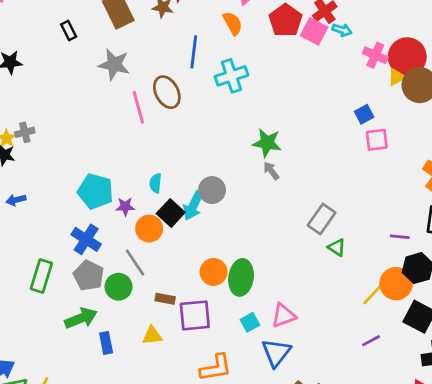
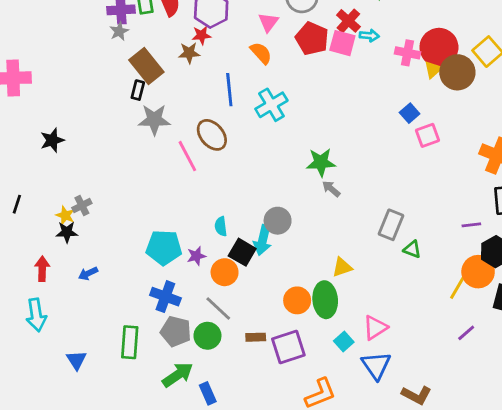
black rectangle: (69, 30) -> (138, 90), moved, turned 54
yellow triangle: (152, 336) -> (342, 267), moved

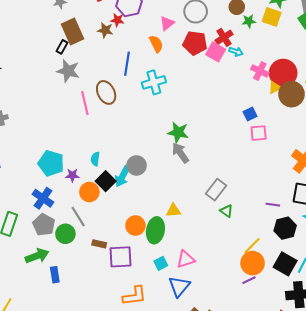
red pentagon: (312, 39) -> (195, 43), turned -30
gray arrow: (331, 189) -> (180, 153), size x1.5
orange circle: (478, 272) -> (253, 263), moved

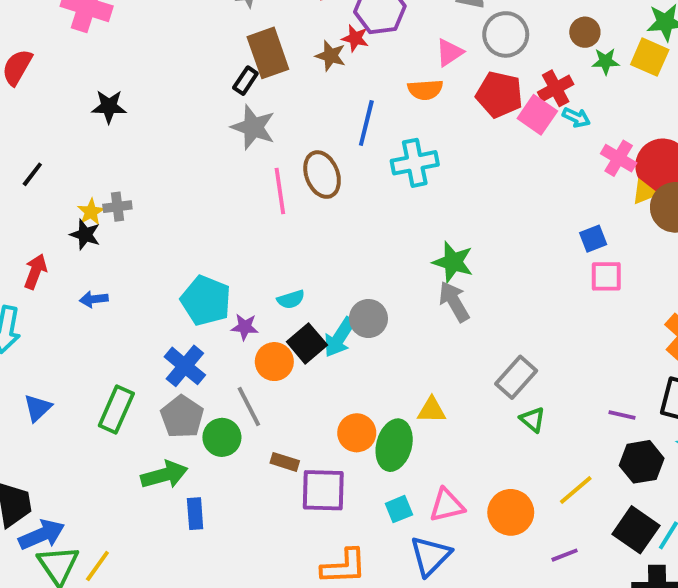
orange semicircle: (156, 44) -> (425, 90), turned 108
cyan semicircle: (95, 159) -> (291, 299), turned -120
orange circle: (253, 263) -> (511, 512), moved

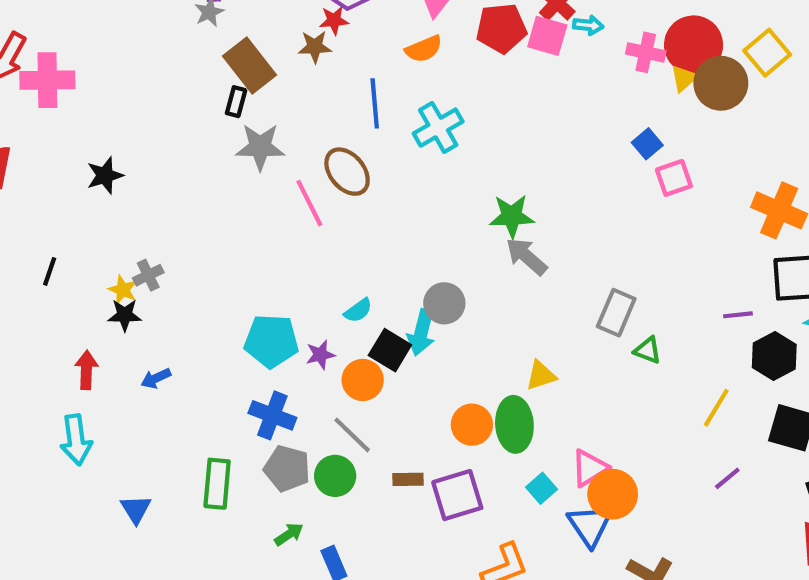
green arrow: (164, 475) -> (289, 534), size x0.6
orange circle: (511, 512) -> (613, 494), moved

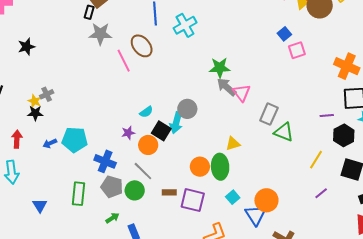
cyan pentagon: (271, 341) -> (75, 140), moved
green triangle: (648, 350) -> (284, 132), size x1.5
pink triangle: (589, 468) -> (242, 93), moved, turned -36
purple square: (457, 495) -> (193, 200), turned 30

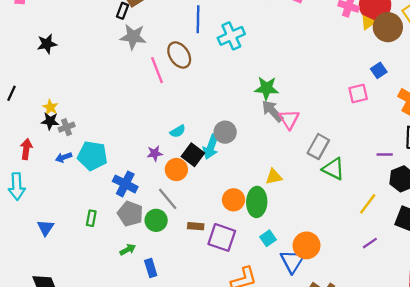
blue square: (284, 34) -> (379, 70), moved
pink square: (297, 50) -> (358, 94), moved
gray cross: (47, 94) -> (67, 127), moved
green rectangle: (79, 194) -> (91, 218), size x0.6

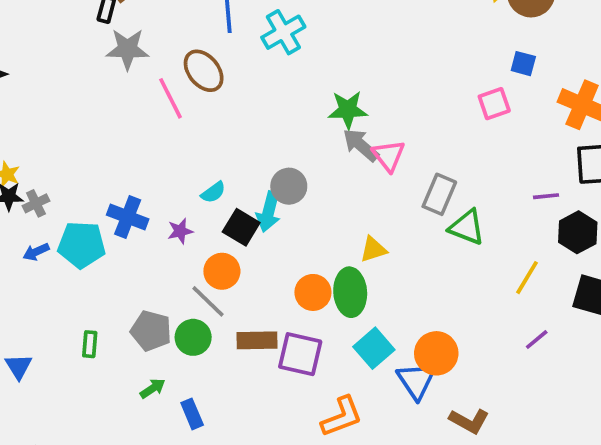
blue square: (379, 70) -> (523, 64), turned -35
orange circle: (176, 170) -> (222, 271), moved
blue cross: (125, 184) -> (128, 217), moved
brown rectangle: (196, 226) -> (257, 340), size x1.5
cyan square: (268, 238) -> (374, 348), size x1.5

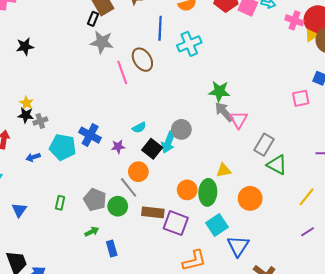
blue arrow: (36, 252) -> (33, 157), moved
orange circle: (436, 353) -> (250, 198), moved

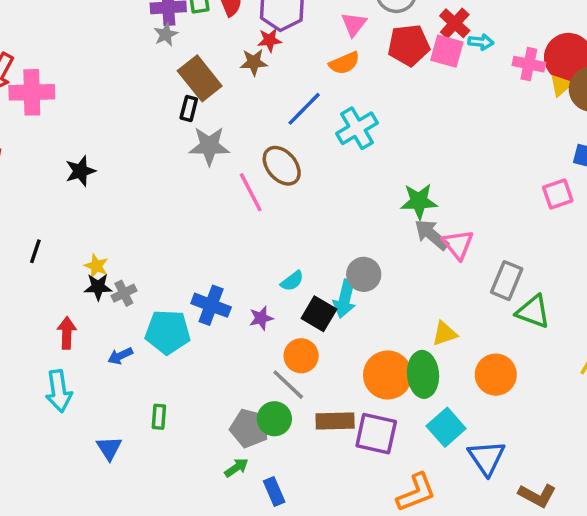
blue line: (160, 28) -> (304, 109), turned 50
orange circle: (187, 190) -> (388, 375), size x1.4
gray pentagon: (95, 200) -> (249, 428), moved
green rectangle: (60, 203) -> (159, 417), moved

